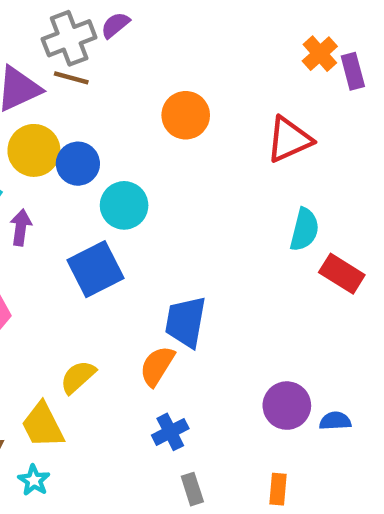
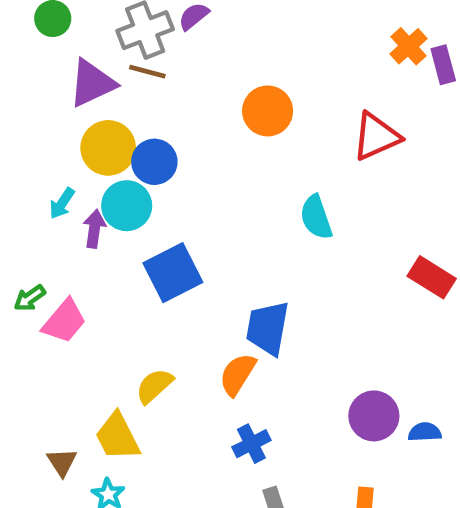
cyan circle: (124, 205) -> (127, 206), moved
cyan semicircle: (304, 230) -> (316, 217), moved, turned 147

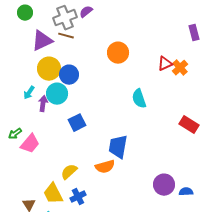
orange cross: (409, 46) -> (180, 68), moved
red triangle: (376, 136) -> (165, 64), size x0.7
blue square: (173, 273) -> (77, 123), size x0.7
orange semicircle: (238, 374) -> (105, 167), turned -138
blue cross: (251, 444) -> (78, 197), moved

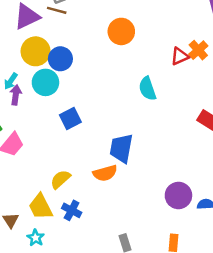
red triangle: (165, 64) -> (180, 56), moved
purple arrow: (43, 104) -> (16, 95), moved
blue cross: (78, 197) -> (72, 210), turned -35

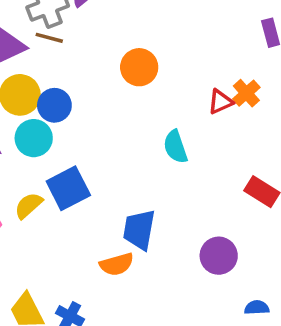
blue square: (70, 118) -> (68, 188), size x1.4
yellow semicircle: (60, 179) -> (29, 206), moved
purple circle: (178, 195) -> (219, 256), moved

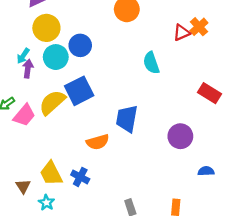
blue circle: (54, 105) -> (80, 45), moved
yellow semicircle: (29, 206) -> (52, 102), size x1.4
orange semicircle: (117, 264) -> (98, 142), moved

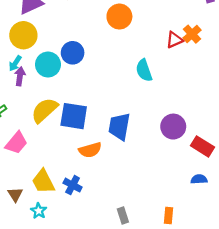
yellow circle: (46, 28) -> (23, 35), moved
blue square: (79, 91) -> (74, 116), moved, turned 36
red rectangle: (209, 93) -> (203, 146), moved
pink trapezoid: (24, 115) -> (16, 143), moved
purple circle: (180, 136) -> (173, 127), moved

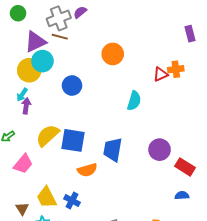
orange cross: (192, 34) -> (176, 69), turned 35
cyan circle: (48, 65) -> (42, 61), moved
cyan semicircle: (144, 70) -> (134, 101), turned -144

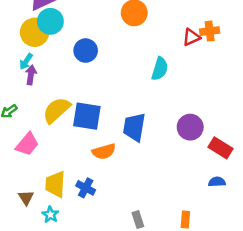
yellow trapezoid: (47, 197) -> (55, 184), turned 30

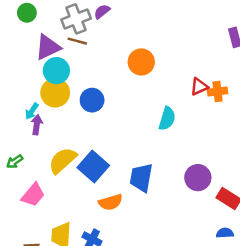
orange cross: (210, 31) -> (218, 91), moved
yellow circle: (35, 32) -> (55, 93), moved
blue square: (87, 116) -> (93, 167), turned 32

